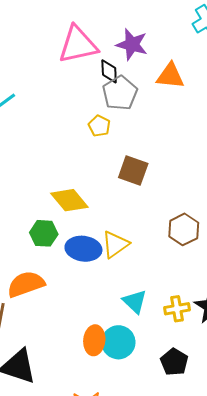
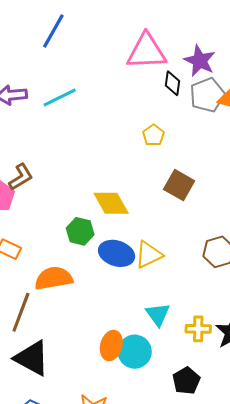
gray pentagon: (120, 93) -> (207, 95), moved

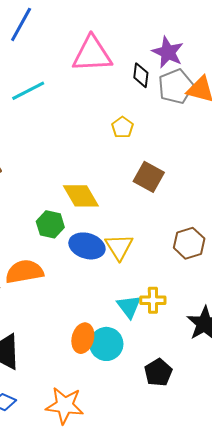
pink triangle: (146, 52) -> (92, 54), moved
yellow triangle: (149, 255) -> (119, 247), turned -36
yellow cross: (198, 329) -> (153, 300), moved

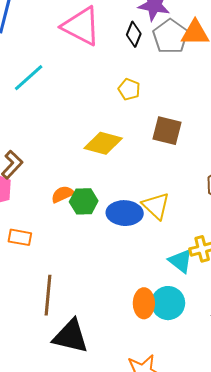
pink triangle: (92, 54) -> (81, 26), turned 45
black diamond: (141, 75) -> (134, 34), turned 30
yellow diamond: (81, 196) -> (103, 143), moved, turned -30
orange semicircle: (24, 272) -> (63, 194), moved, size x0.6

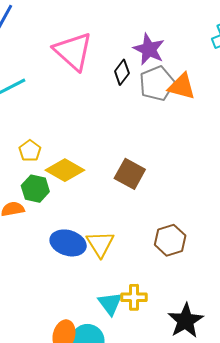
yellow pentagon: (129, 89) -> (30, 151), moved
green hexagon: (84, 201) -> (35, 189), moved

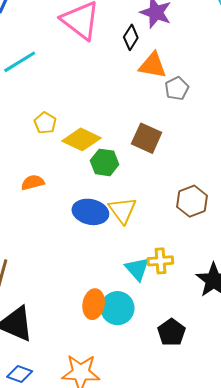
gray pentagon: (157, 83) -> (177, 88), moved, size x0.7
orange triangle: (182, 86) -> (153, 65), moved
green hexagon: (35, 189) -> (105, 162), moved

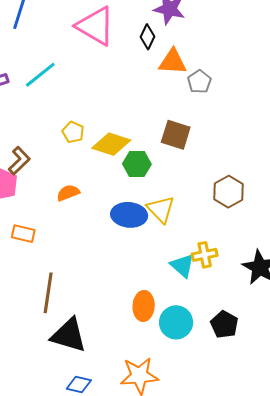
cyan circle: (117, 308) -> (176, 322), moved

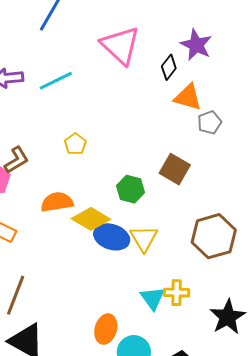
yellow diamond: (111, 144) -> (91, 219), moved
brown hexagon: (229, 192) -> (214, 236), size x1.4
orange semicircle: (68, 193) -> (57, 202), size x1.4

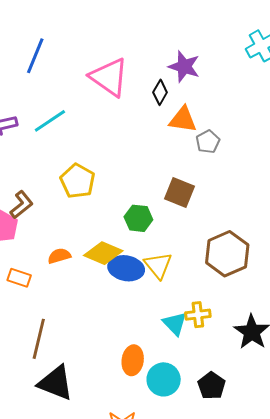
yellow pentagon: (75, 144) -> (78, 181), size x1.6
orange semicircle: (57, 202) -> (59, 256), moved, size x0.7

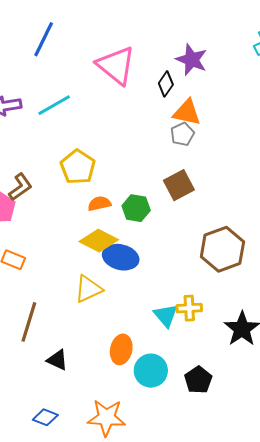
gray pentagon: (208, 142) -> (182, 134), moved
brown square: (180, 193) -> (179, 185), turned 36
orange semicircle: (59, 256) -> (99, 204), moved
yellow triangle: (158, 265) -> (88, 289), moved, turned 40
black triangle: (56, 383) -> (57, 360), moved, size x0.6

